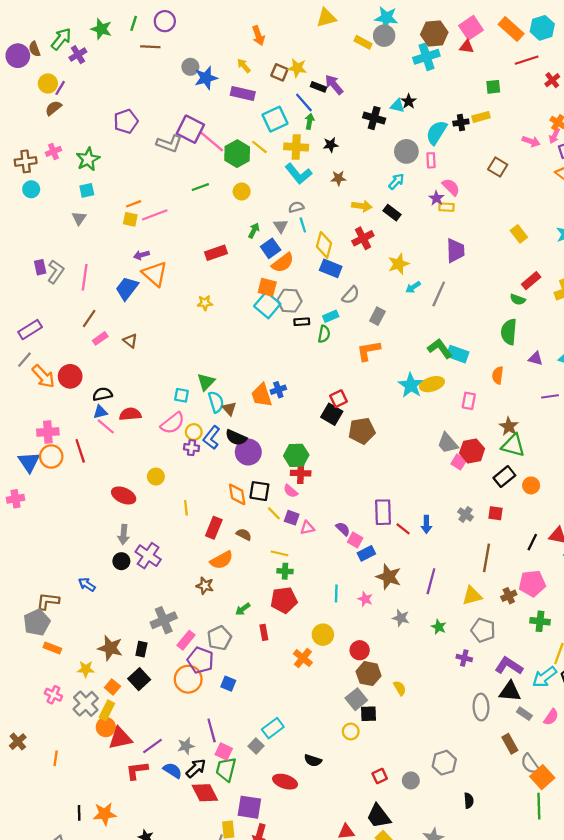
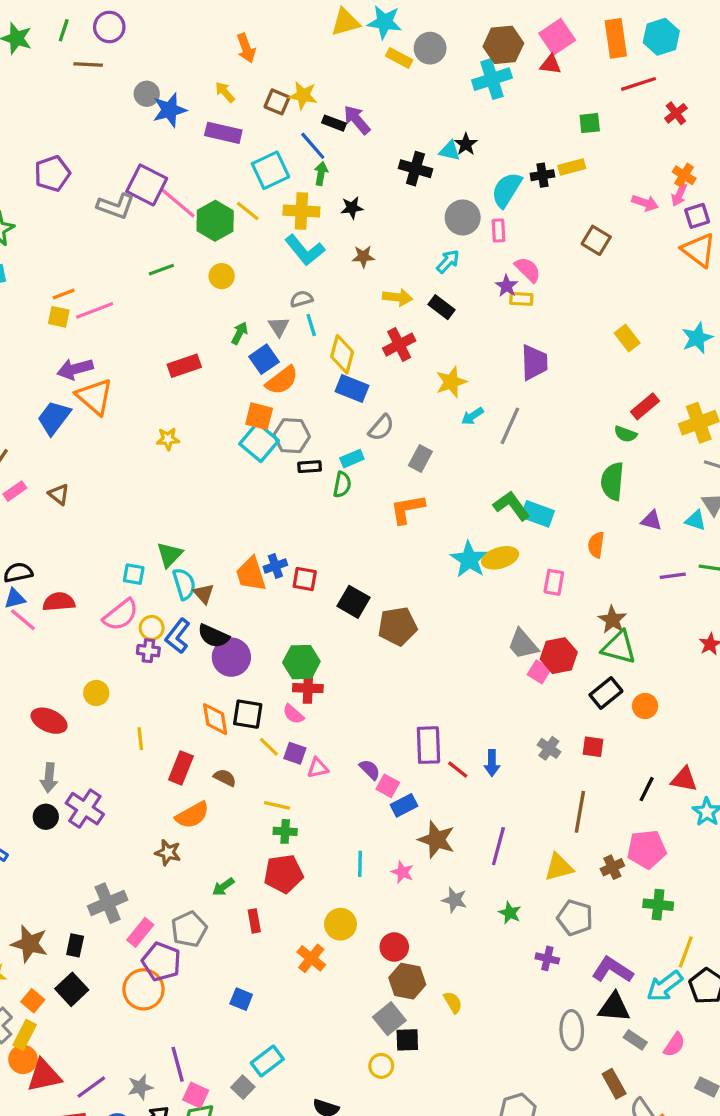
cyan star: (386, 18) -> (384, 22), moved
orange rectangle: (511, 29) -> (616, 38), turned 40
purple arrow: (141, 255) -> (75, 369), size x1.5
red square: (338, 399) -> (305, 579), moved, turned 36
blue square: (228, 684) -> (241, 999), moved

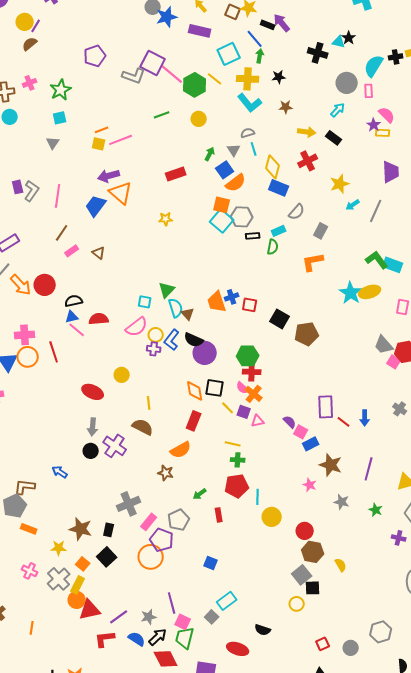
red rectangle: (181, 768) -> (194, 421), moved
brown semicircle: (225, 778) -> (143, 427), moved, size x1.5
cyan line: (360, 864) -> (258, 497), moved
orange cross: (311, 958) -> (254, 394), moved

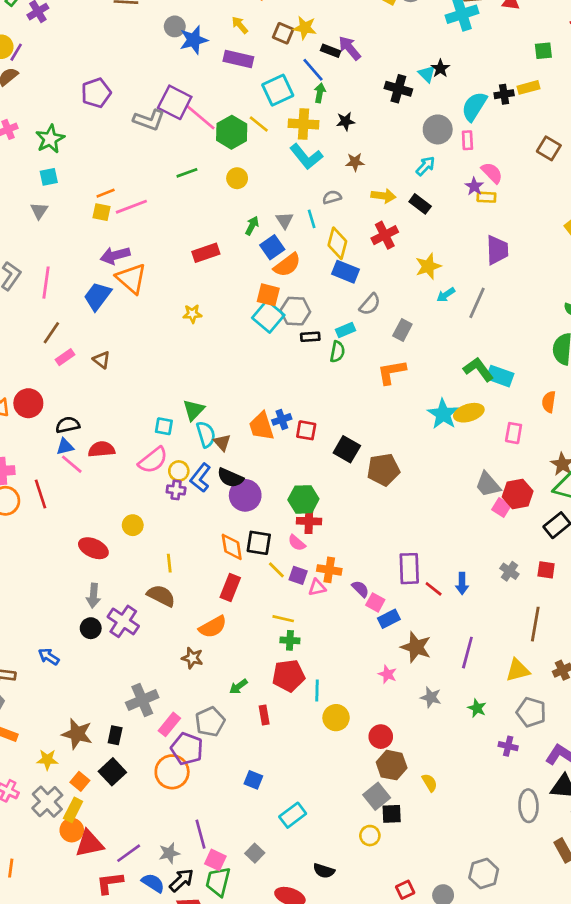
cyan triangle: (339, 42) -> (427, 74), turned 32
gray semicircle: (248, 133) -> (332, 197), moved
orange cross: (254, 394) -> (329, 570), moved, turned -30
cyan rectangle: (227, 601) -> (293, 815), moved

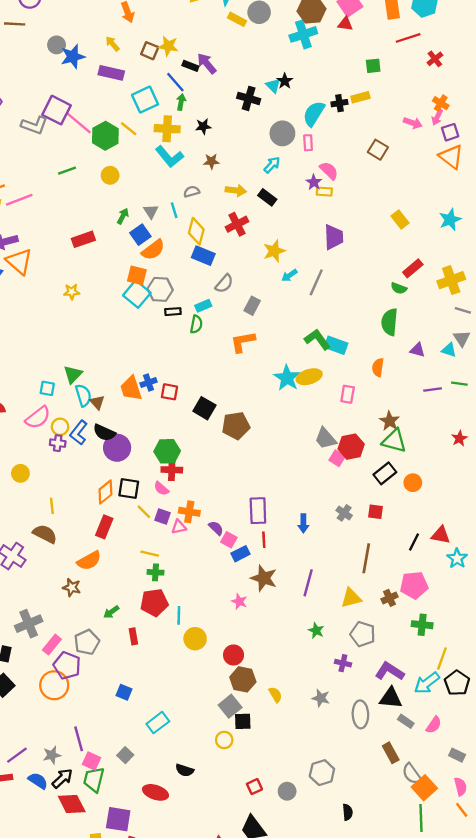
orange diamond: (232, 547) -> (105, 492), turned 60
red line: (434, 589) -> (264, 540), moved, turned 49
gray star: (431, 697) -> (321, 698), moved

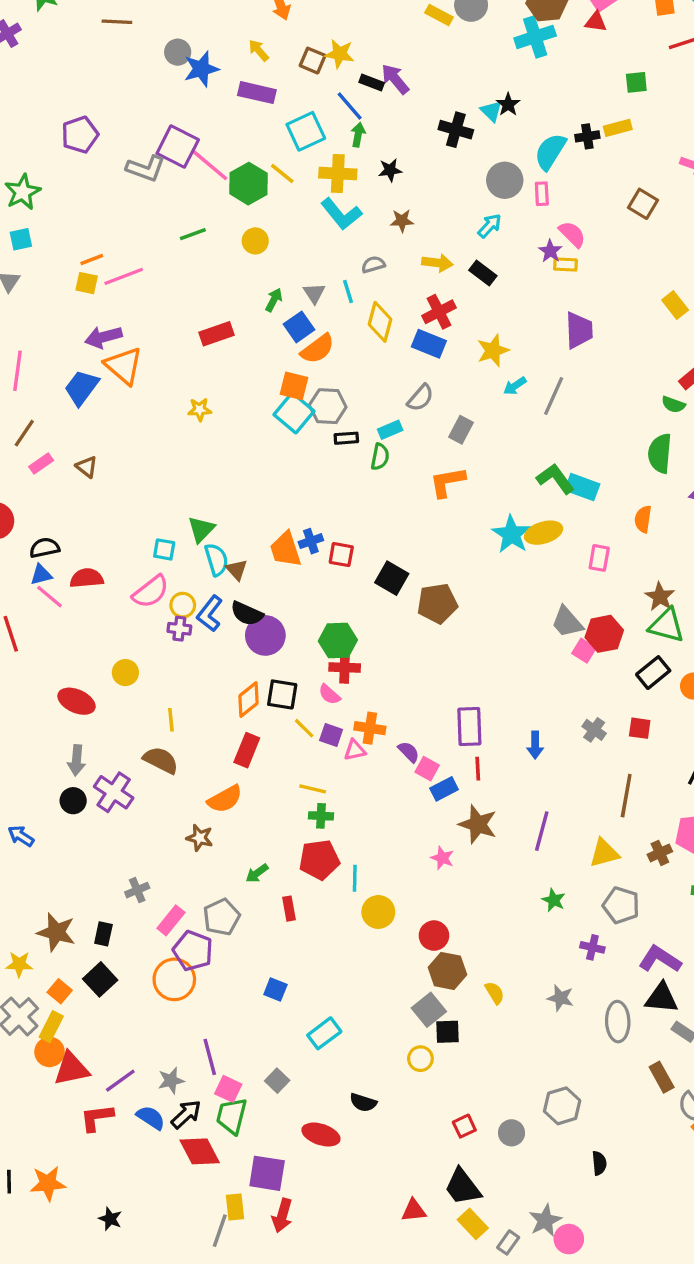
blue rectangle: (203, 256) -> (429, 344), moved
gray cross: (29, 624) -> (137, 890), size x0.6

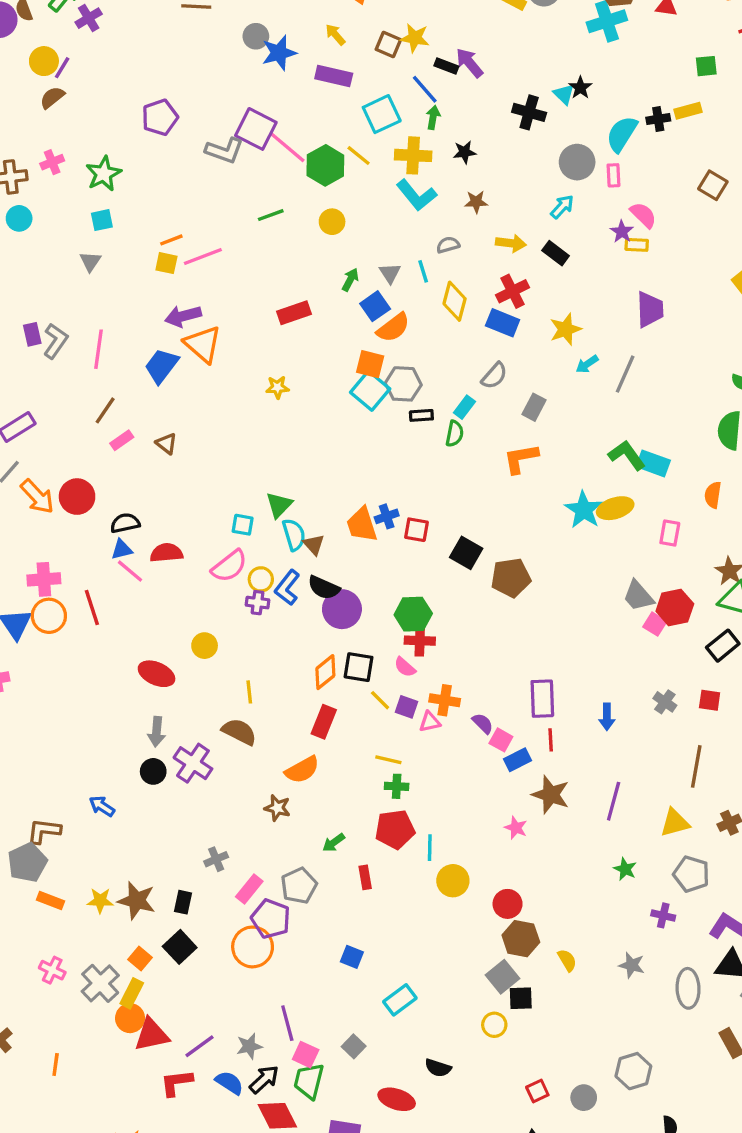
cyan rectangle: (390, 430) -> (464, 407), turned -30
yellow star: (19, 964) -> (100, 901), moved

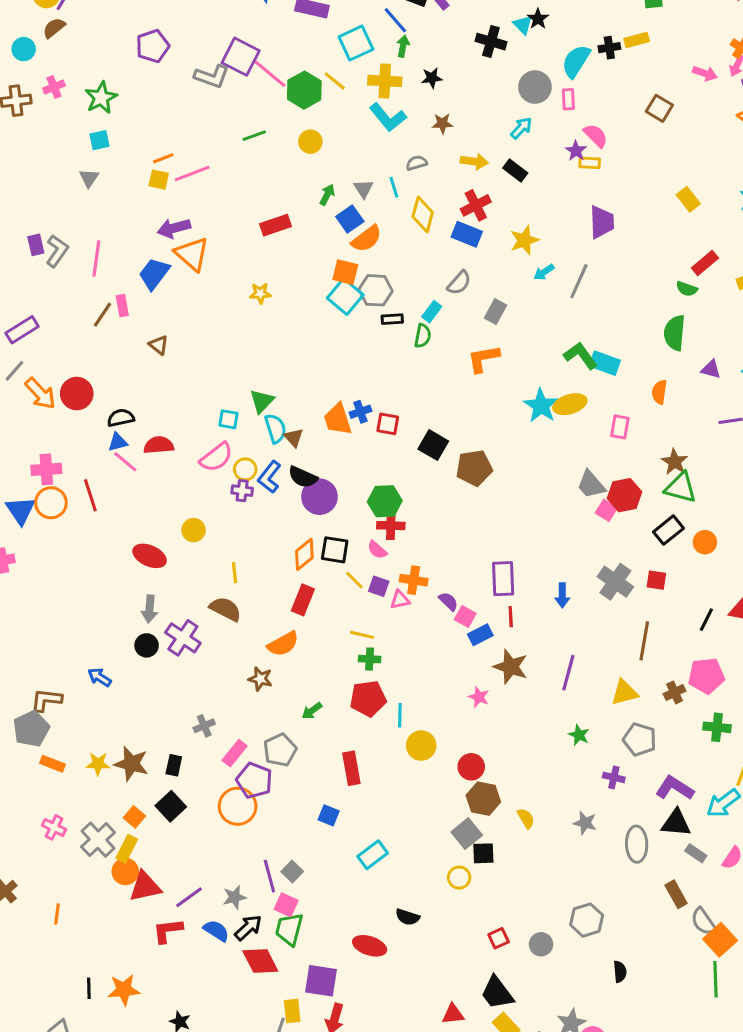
cyan circle: (19, 218) -> (24, 49), moved
pink rectangle: (122, 440) -> (122, 306), moved, turned -65
gray cross: (665, 702) -> (615, 582), size x1.6
red rectangle: (365, 877) -> (351, 768), moved, size x1.5
gray square: (354, 1046) -> (292, 871), moved

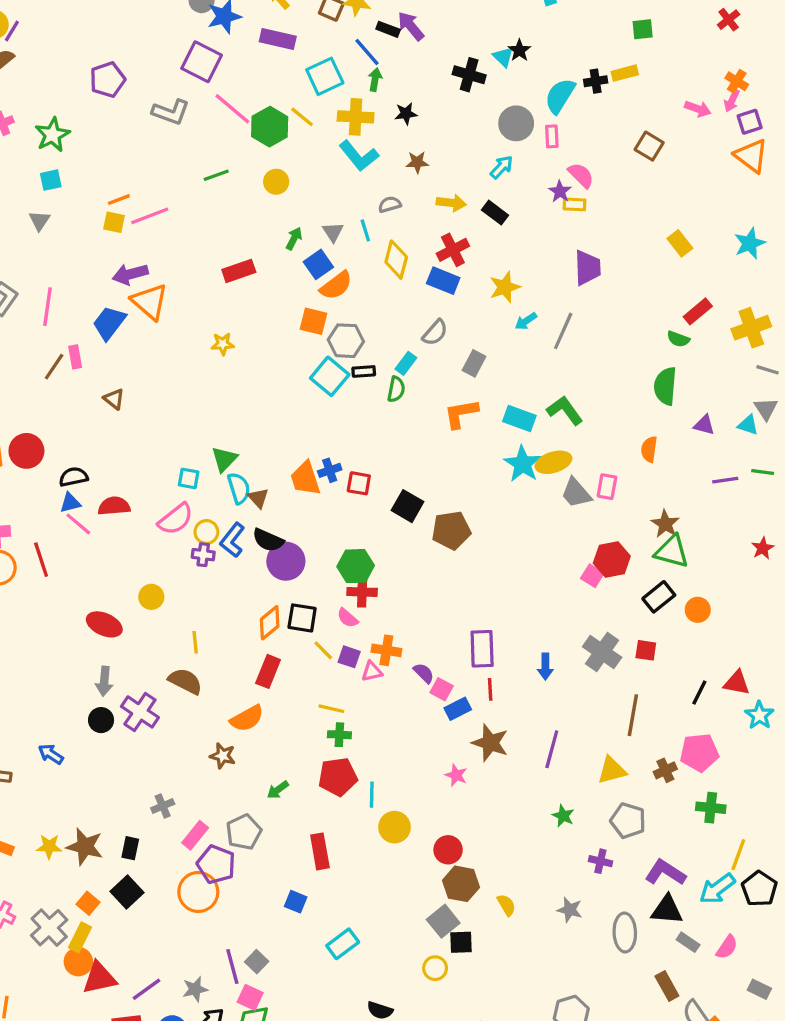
purple square: (241, 57) -> (202, 62), moved
cyan square: (345, 296) -> (330, 376), moved
cyan rectangle: (605, 363) -> (519, 418), moved
gray trapezoid: (591, 485) -> (576, 493), moved

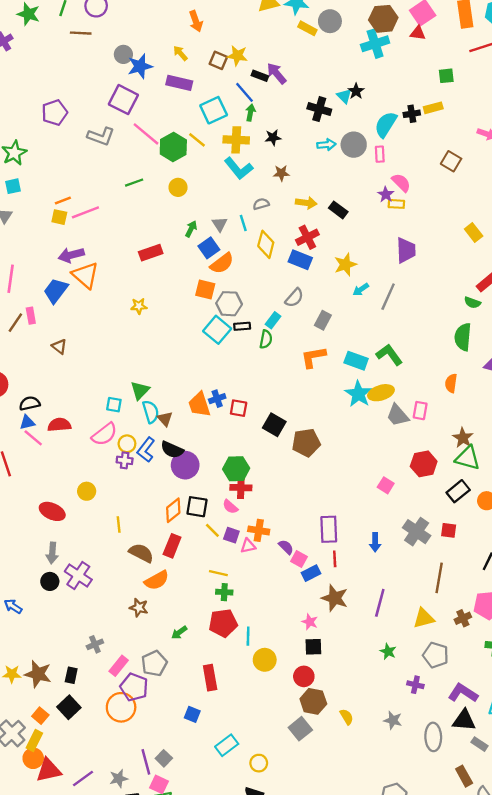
cyan arrow: (502, 167) -> (326, 145), moved, turned 42
pink square: (592, 576) -> (386, 485), moved
brown semicircle: (185, 681) -> (141, 553), moved
black square: (461, 942) -> (313, 647), moved
yellow circle: (435, 968) -> (259, 763), moved

